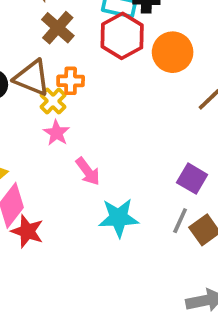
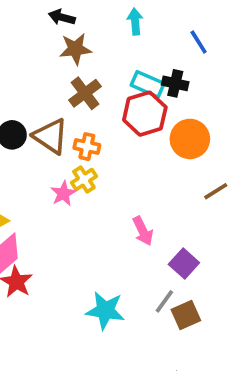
yellow cross: (53, 101) -> (84, 179), moved
pink arrow: (88, 171) -> (143, 231), moved
cyan star: (119, 218) -> (105, 310), moved

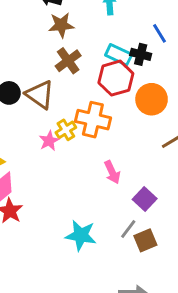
blue line: (199, 42) -> (160, 33), moved
orange cross: (87, 147) -> (93, 120), moved, size x1.6

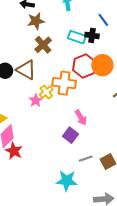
red hexagon: (116, 78) -> (84, 66), moved
purple square: (145, 199) -> (71, 135), moved
gray line: (128, 229) -> (86, 159), moved, turned 40
cyan star: (81, 235) -> (67, 181), moved

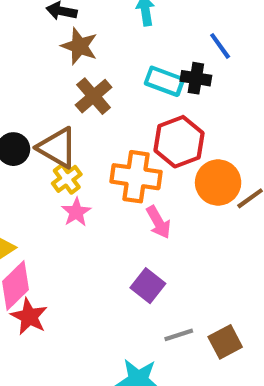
brown star: (36, 21) -> (79, 46), turned 30
orange circle: (102, 65) -> (218, 183), moved
yellow cross: (46, 92) -> (67, 179), moved
pink arrow: (81, 118) -> (158, 222), moved

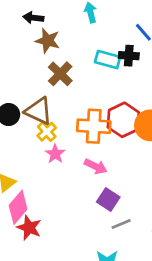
red hexagon: (179, 142) -> (123, 120), moved
pink arrow: (158, 222) -> (96, 166), moved, turned -30
gray line: (179, 335) -> (121, 224), moved

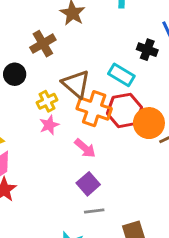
cyan rectangle: (108, 60) -> (121, 75), moved
brown cross: (60, 74) -> (43, 44), moved
brown triangle: (39, 111) -> (76, 84), moved

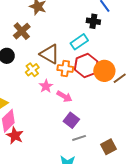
cyan rectangle: (121, 75) -> (79, 42), turned -54
orange cross: (94, 109) -> (65, 68), size x0.7
pink star: (49, 125) -> (46, 86), moved

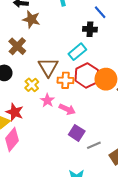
brown triangle: (50, 54) -> (48, 67), turned 35
red star: (15, 136) -> (15, 112), moved
gray line: (79, 138) -> (94, 145), moved

